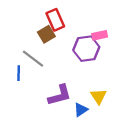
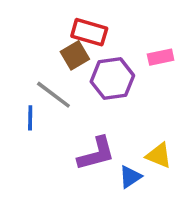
red rectangle: (55, 20) -> (89, 32), turned -50
purple hexagon: (86, 49) -> (112, 79), moved
yellow triangle: (99, 96) -> (159, 155), turned -35

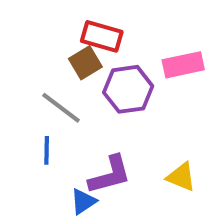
pink rectangle: (161, 57) -> (183, 65), size x1.4
blue line: (30, 118) -> (47, 150), moved
blue triangle: (130, 177) -> (83, 201), moved

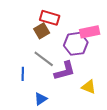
purple hexagon: (128, 89) -> (76, 44), moved
gray line: (61, 108) -> (44, 59), moved
purple L-shape: (110, 175) -> (65, 71), moved

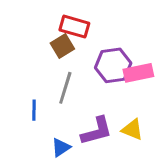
pink rectangle: (90, 32) -> (138, 73), moved
gray line: (44, 59) -> (65, 88), turned 70
purple L-shape: (65, 71) -> (97, 131), moved

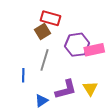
yellow triangle: (132, 130) -> (90, 88), turned 35

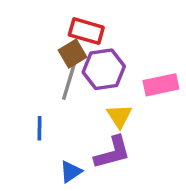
purple hexagon: (77, 45) -> (104, 69), moved
gray line: (45, 60) -> (69, 81), moved
yellow triangle: (90, 88) -> (119, 116), moved

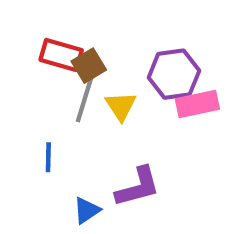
red rectangle: (86, 31) -> (61, 55), moved
purple hexagon: (104, 69) -> (174, 74), moved
yellow triangle: (119, 116) -> (121, 106), moved

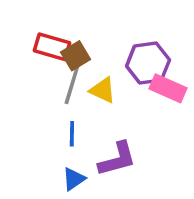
pink rectangle: (197, 104) -> (168, 88), turned 36
yellow triangle: (121, 106) -> (103, 90), turned -32
blue line: (48, 157) -> (72, 134), moved

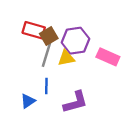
purple hexagon: (148, 63) -> (75, 41), moved
yellow triangle: (103, 90) -> (66, 58), turned -36
blue triangle: (74, 179) -> (28, 101), moved

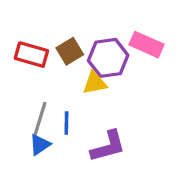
red rectangle: (34, 30) -> (31, 55), moved
gray line: (46, 55) -> (40, 120), moved
pink rectangle: (108, 57) -> (146, 45), moved

